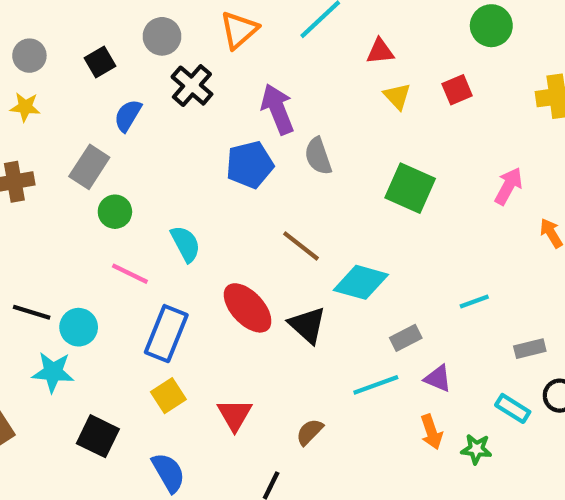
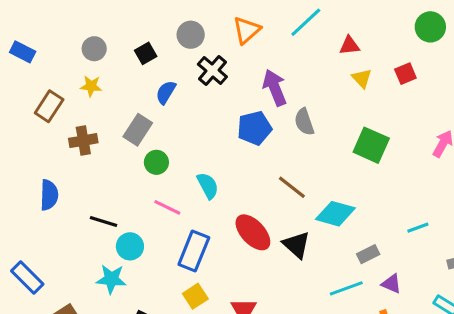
black line: (32, 312) -> (104, 221), moved

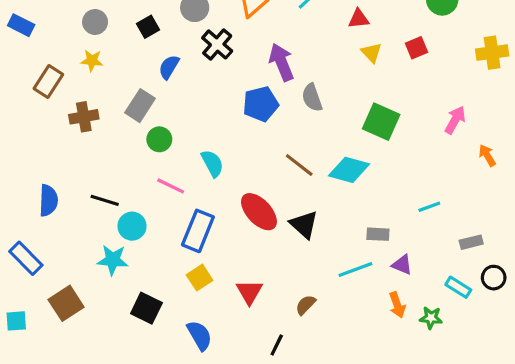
blue semicircle: (49, 195) -> (48, 200), moved
cyan diamond: (335, 214) -> (349, 170), moved
gray rectangle: (368, 254) -> (378, 234), turned 30

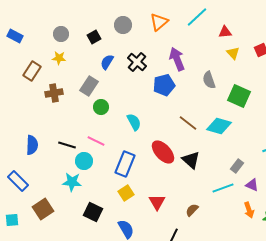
black cross: (217, 44) -> (137, 62), moved
gray semicircle: (312, 98) -> (209, 80), moved
pink line: (171, 186) -> (96, 141), moved
gray rectangle: (378, 234) -> (237, 166), turned -56

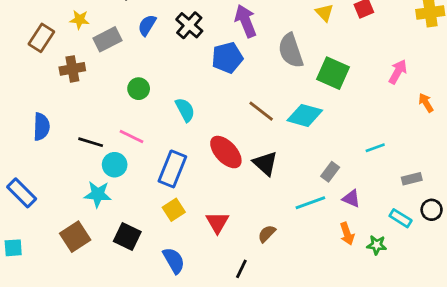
gray semicircle: (209, 80) -> (291, 51), size x1.4
gray rectangle: (89, 86) -> (108, 39), moved, turned 30
blue semicircle: (32, 145) -> (41, 127), moved
brown square: (43, 209) -> (75, 237), moved

